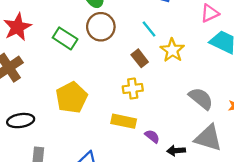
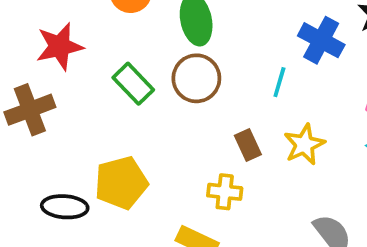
cyan line: (149, 29) -> (279, 82), moved, turned 42
black ellipse: (21, 121) -> (65, 207), moved

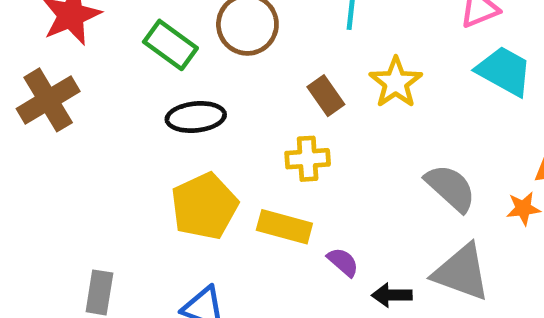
yellow pentagon: (121, 183) -> (204, 206), moved
black ellipse: (65, 207) -> (196, 117), moved

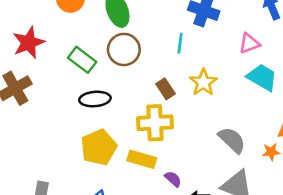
yellow cross: (308, 159) -> (155, 123), size x1.5

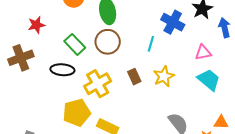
red star: (29, 43) -> (36, 25), size x0.7
black ellipse: (95, 99) -> (62, 70), moved
yellow cross: (155, 123) -> (98, 84), moved, turned -36

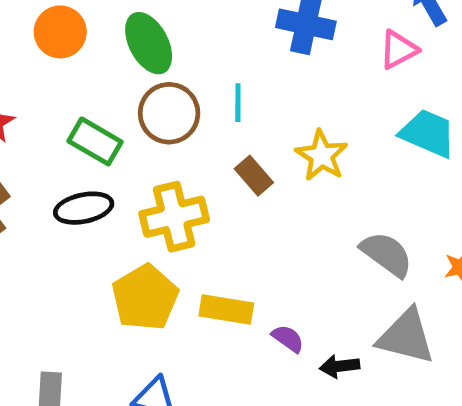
cyan line: (151, 44) -> (238, 103), moved
pink triangle: (203, 53) -> (398, 50), moved
yellow cross: (98, 84) -> (174, 217), turned 32

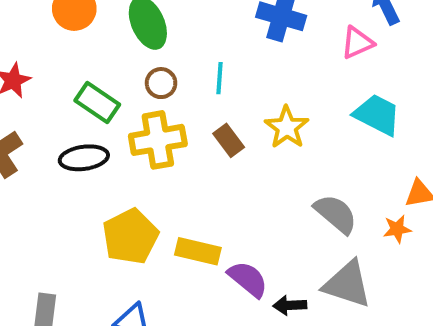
brown circle: (169, 113) -> (161, 83), size x0.6
yellow cross: (174, 217) -> (158, 140), moved
purple semicircle: (288, 339) -> (248, 279), size x1.5

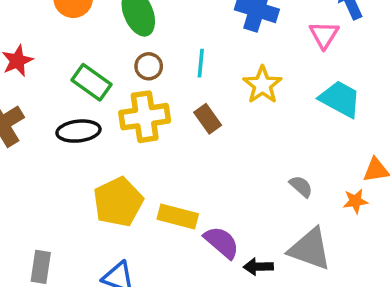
pink triangle: (357, 43) -> (324, 35), turned -36
yellow star: (287, 127) -> (262, 85), moved
gray semicircle: (336, 214) -> (301, 186), size x0.6

